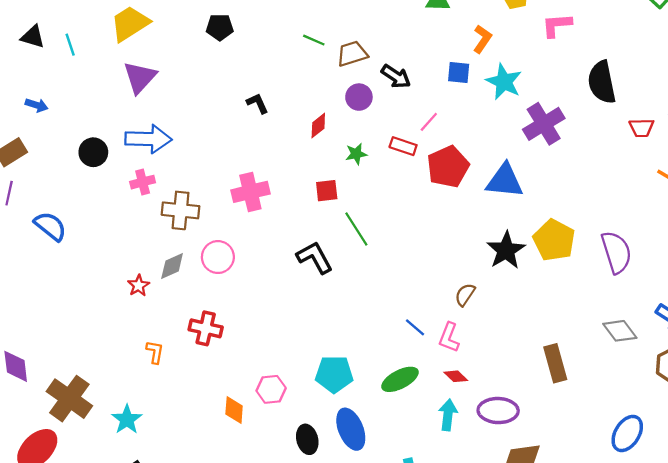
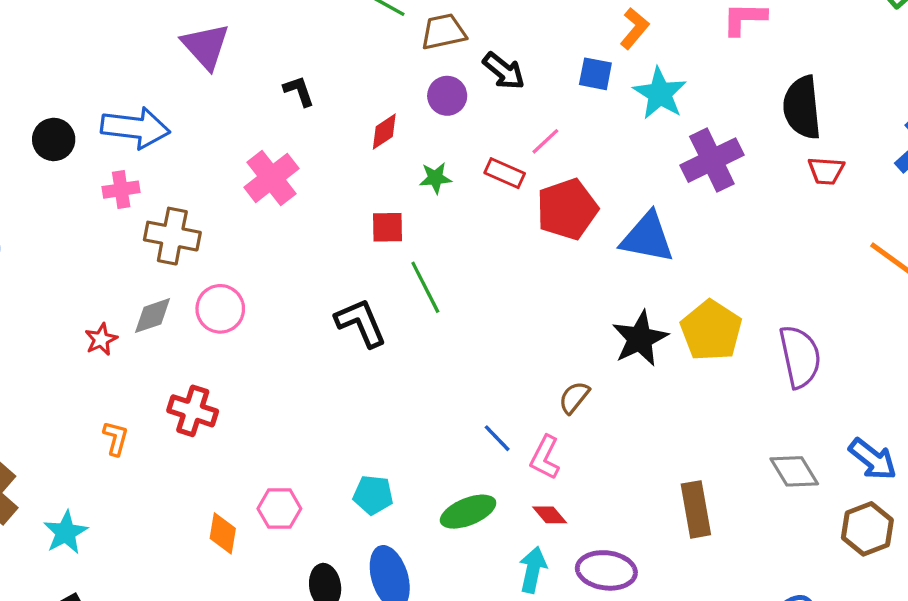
purple triangle: (140, 77) -> (206, 46), moved, turned -30
red trapezoid: (641, 128) -> (826, 171), moved
pink cross: (250, 192) -> (271, 178), moved, turned -30
cyan pentagon: (334, 374) -> (373, 495), size x0.7

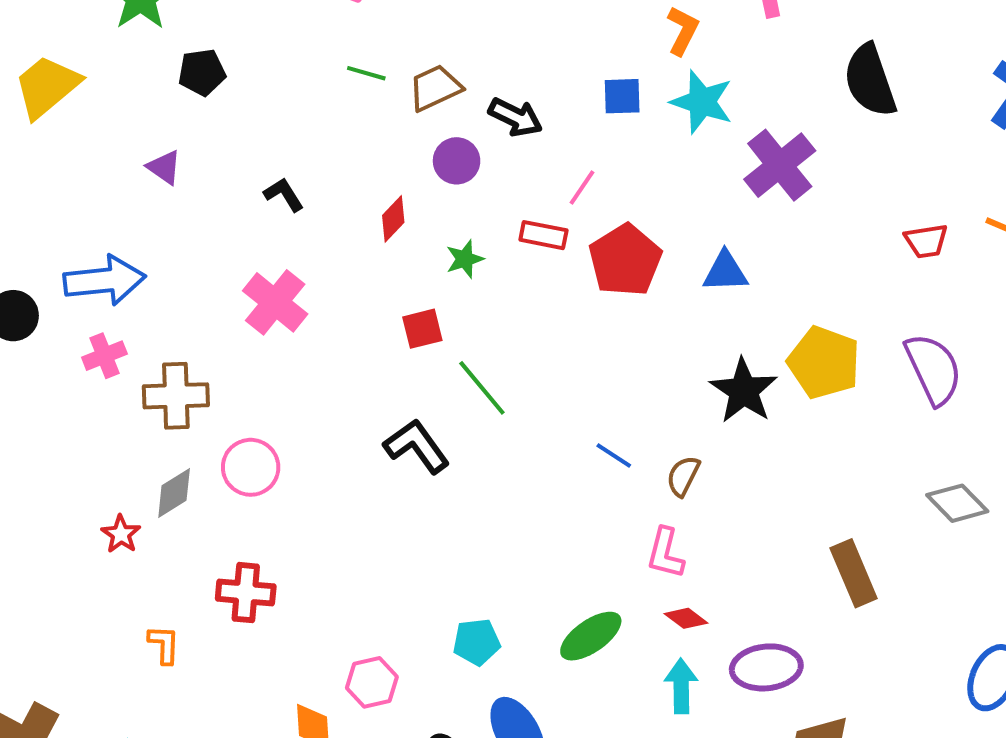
orange L-shape: (634, 28) -> (683, 31), moved
purple triangle: (206, 46) -> (164, 167), size x0.6
red trapezoid: (826, 171) -> (926, 241), moved
blue triangle: (647, 237) -> (725, 272), size x0.7
blue line: (497, 438) -> (614, 455), moved

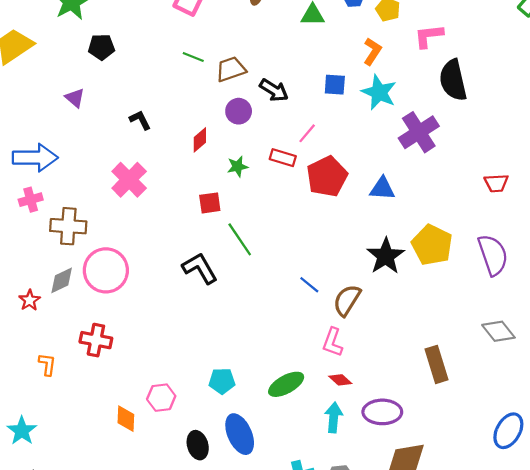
black semicircle: (870, 81) -> (453, 80), moved
pink circle: (251, 467) -> (106, 270), size x1.4
brown semicircle: (683, 476) -> (347, 300), size x1.4

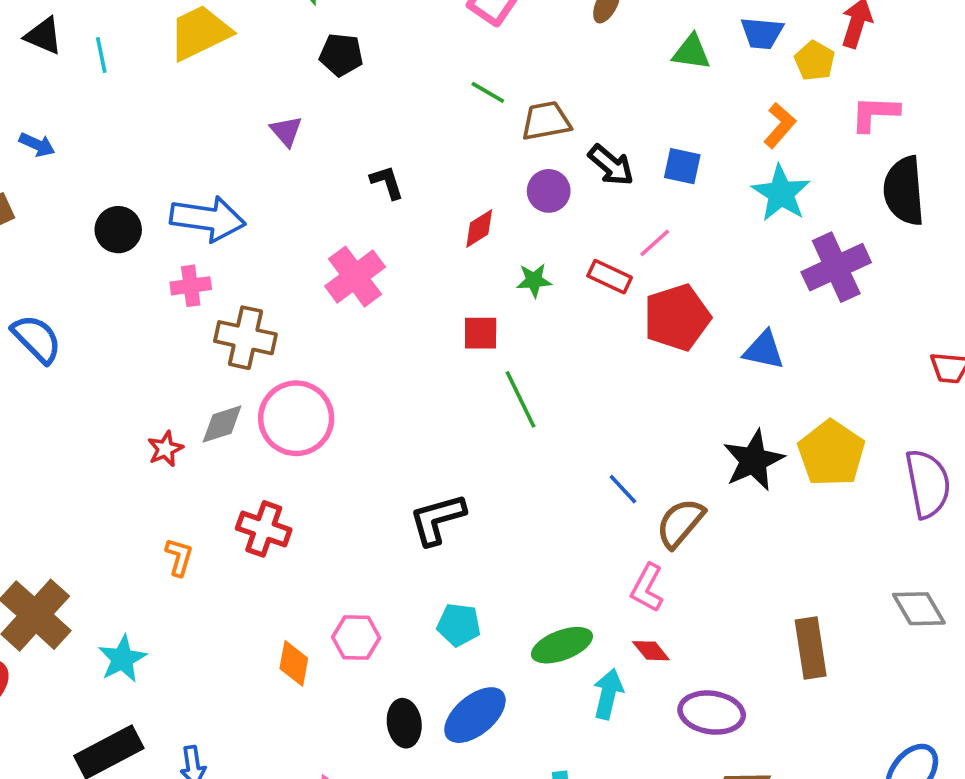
blue square: (335, 85) -> (682, 166), moved
black L-shape: (200, 268) -> (437, 519), moved, turned -84
cyan arrow: (334, 417) -> (608, 694), moved
blue ellipse: (240, 434) -> (475, 715), turned 66

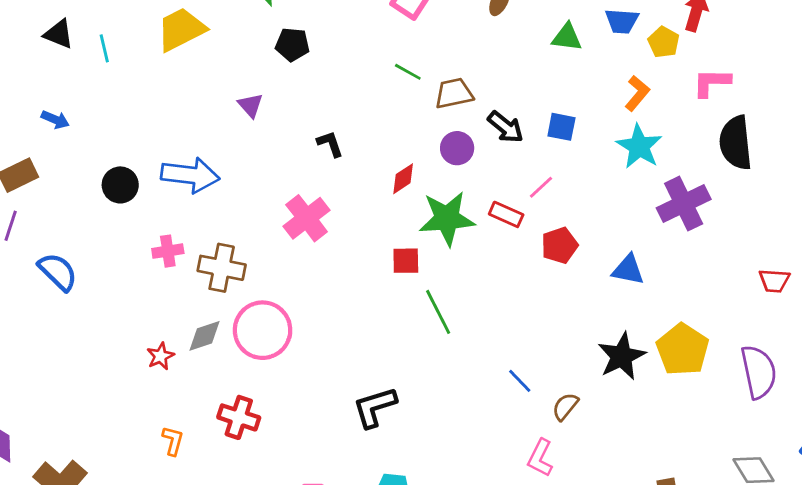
green star: (534, 280) -> (447, 218), size x2.0
pink cross: (191, 286) -> (168, 251), moved
red pentagon: (677, 317) -> (560, 245), size x0.7
brown semicircle: (680, 523) -> (565, 407), size x0.7

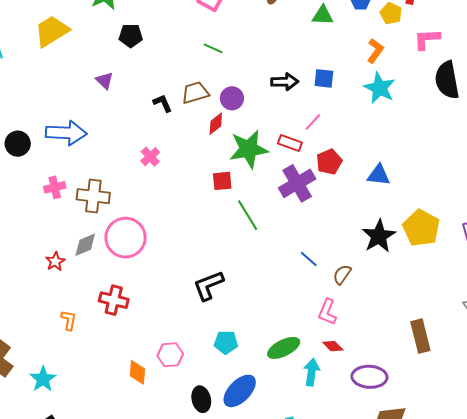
brown trapezoid: (454, 93) -> (195, 93), moved
black arrow: (506, 127) -> (285, 82), turned -36
purple circle: (457, 148) -> (232, 98), moved
purple cross: (684, 204) -> (297, 183), moved
pink cross: (307, 218) -> (150, 157), size x0.6

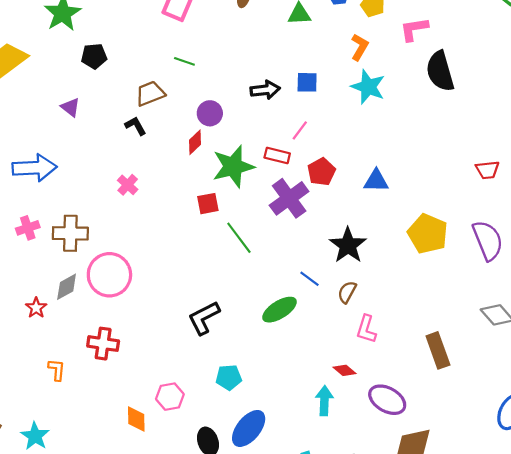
brown trapezoid: (195, 93) -> (150, 94), moved
black star: (379, 236) -> (348, 245), moved
pink L-shape: (327, 312) -> (366, 329), moved
green ellipse: (284, 348) -> (280, 310), moved
purple ellipse: (369, 377) -> (387, 400), turned 32

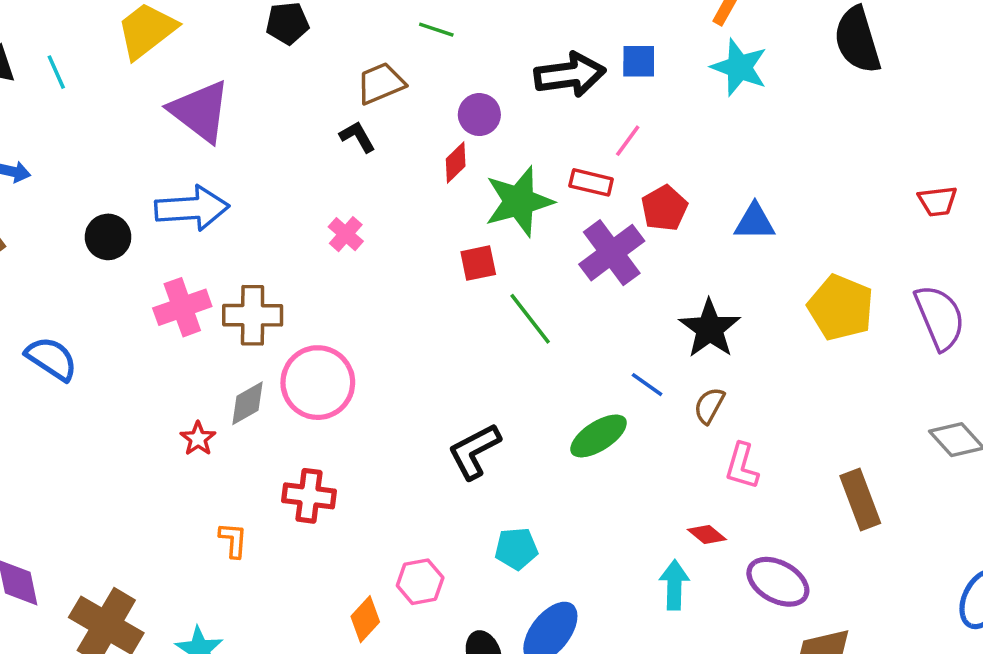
black arrow: (265, 90) -> (570, 75), size x1.4
purple triangle: (71, 107) -> (200, 111), moved, size x2.0
pink cross: (28, 228) -> (182, 307), size x1.4
orange diamond: (136, 419) -> (365, 619), turned 44

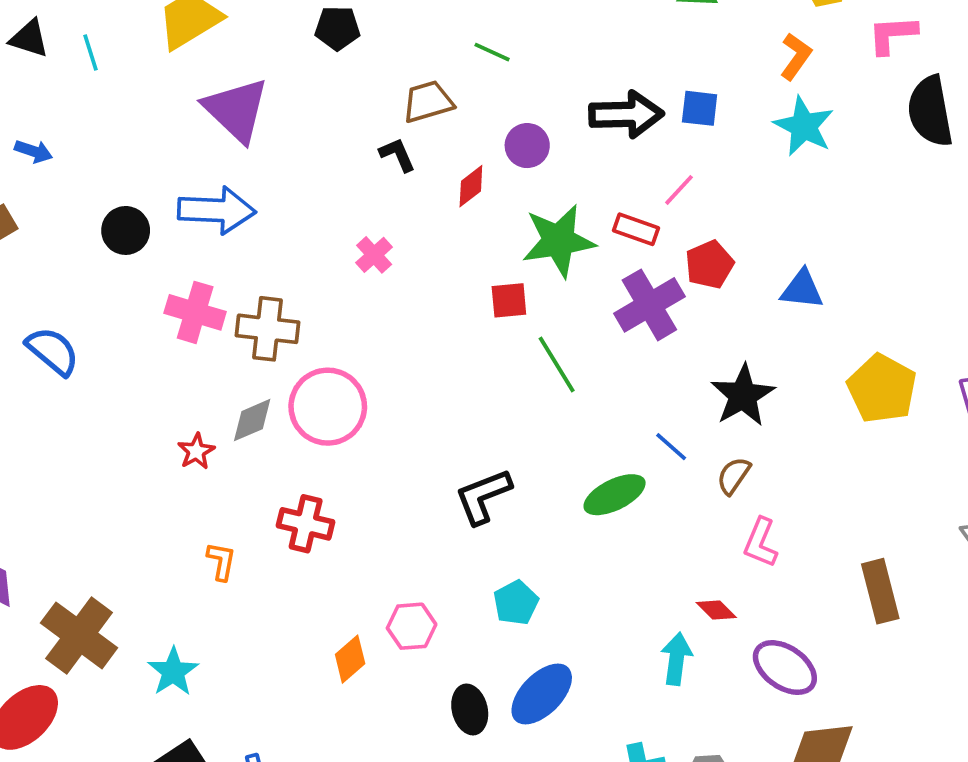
red diamond: (456, 163) -> (471, 186), moved
pink cross: (182, 307) -> (195, 312), turned 30
cyan pentagon: (516, 549) -> (516, 603), turned -30

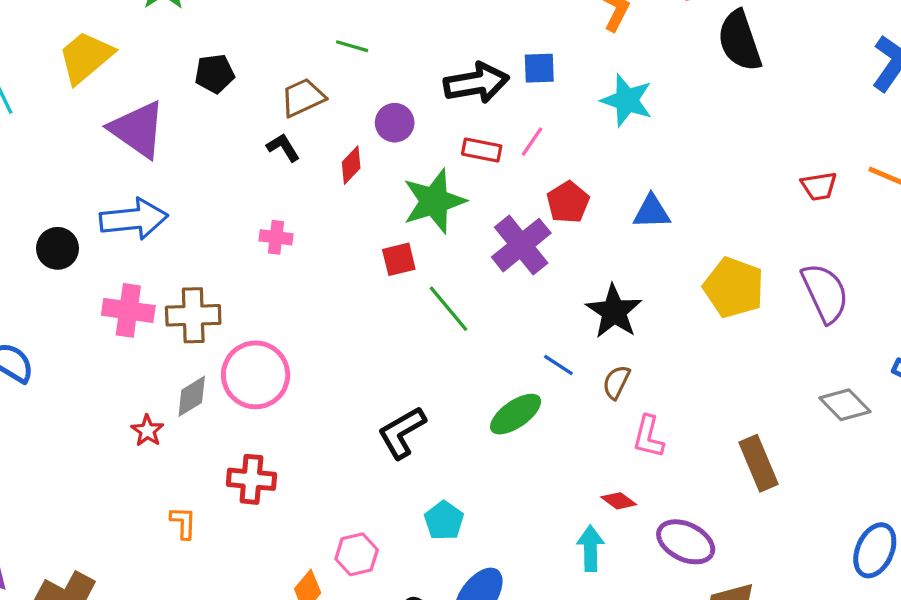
black pentagon: (337, 28) -> (214, 74), moved
cyan star: (804, 126) -> (627, 100), moved
red rectangle: (636, 229) -> (482, 150), moved
pink cross: (374, 255) -> (276, 237), turned -32

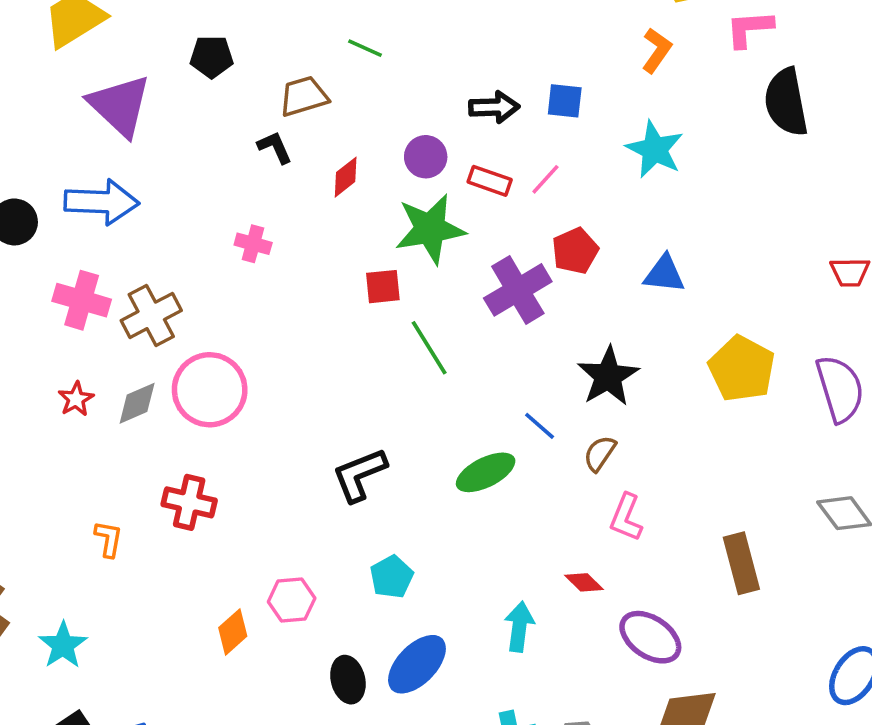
black arrow: (476, 83) -> (494, 107), size x0.7
purple circle: (395, 123) -> (426, 157), moved
brown cross: (193, 315) -> (151, 315), turned -34
red star: (147, 431) -> (76, 399), moved
cyan arrow: (591, 548) -> (519, 627), moved

